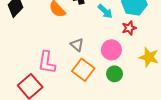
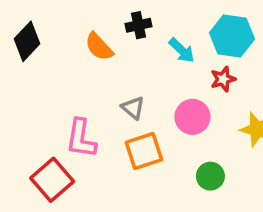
orange square: (83, 70) -> (144, 151), turned 35
green circle: (115, 74) -> (210, 176), moved

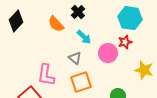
black cross: (139, 25) -> (78, 12), turned -32
cyan arrow: (182, 50) -> (84, 37), moved
pink circle: (192, 117) -> (108, 53), moved

